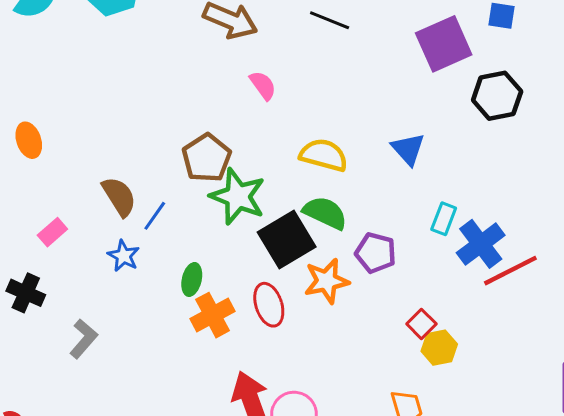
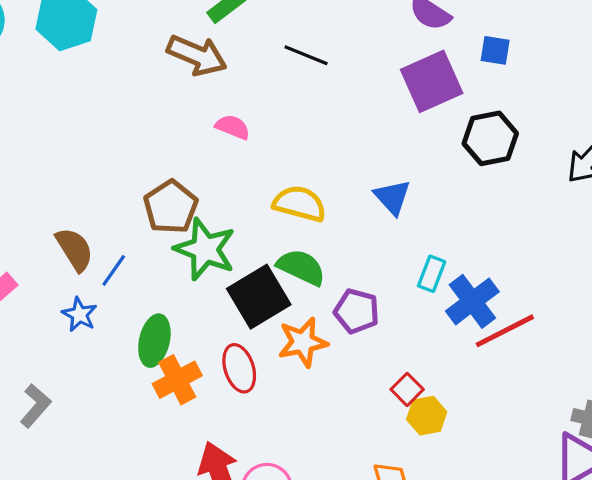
pink semicircle: (263, 85) -> (233, 127), turned -32
green ellipse: (192, 279) -> (154, 341), size x1.4

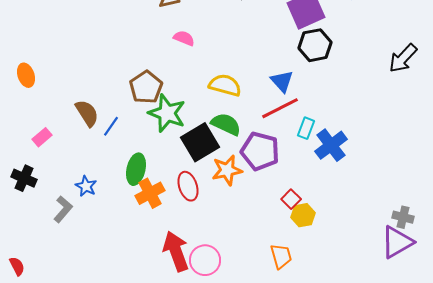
black hexagon: (490, 138) -> (315, 45), moved
purple pentagon: (357, 311) -> (260, 151), size x1.4
blue star: (79, 314) -> (86, 186), moved
red line: (505, 331) -> (280, 108), moved

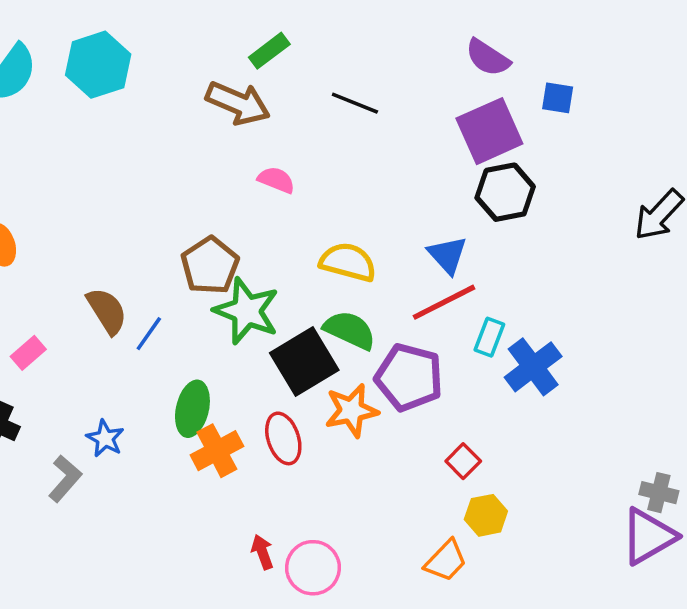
yellow hexagon: (303, 215) -> (486, 515), moved
red arrow: (176, 251) -> (262, 552), size x0.5
orange trapezoid: (281, 256) -> (446, 561), turned 60

